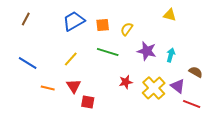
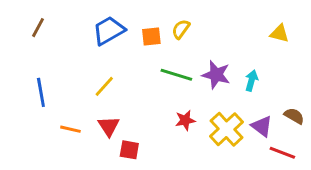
yellow triangle: (170, 15) -> (279, 33), moved
yellow semicircle: (127, 29) -> (181, 29), moved
green line: (108, 52) -> (176, 75), moved
blue line: (28, 63) -> (41, 92), turned 48
brown semicircle: (196, 72) -> (294, 116), moved

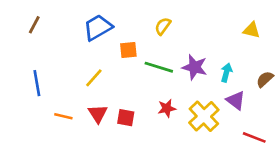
orange square: (151, 36) -> (128, 50), moved
brown semicircle: (294, 116) -> (265, 79), moved, turned -72
purple triangle: (262, 126) -> (236, 100), moved
red square: (129, 150) -> (126, 118), moved

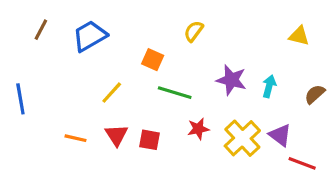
blue trapezoid: (98, 27) -> (90, 36), moved
orange square: (128, 50) -> (153, 60), turned 30
green line: (159, 67) -> (175, 93), moved
blue line: (37, 83) -> (20, 99), moved
purple triangle: (236, 100) -> (280, 135), moved

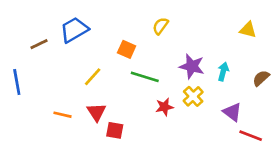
brown line: (41, 30) -> (39, 44), moved, turned 36
yellow cross: (242, 138) -> (193, 96), moved, size x0.7
red square: (150, 140) -> (115, 130), moved

